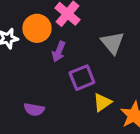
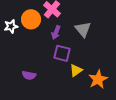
purple arrow: (59, 52) -> (56, 32), moved
purple square: (82, 78) -> (62, 53), turned 36

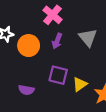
orange circle: (31, 19) -> (29, 46), moved
purple square: (62, 53) -> (58, 75), moved

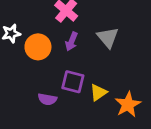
purple semicircle: (26, 90) -> (47, 99), moved

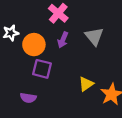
purple square: (73, 82) -> (42, 69), moved
purple semicircle: (47, 99) -> (28, 98), moved

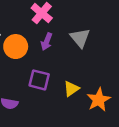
purple square: (42, 69) -> (39, 80), moved

